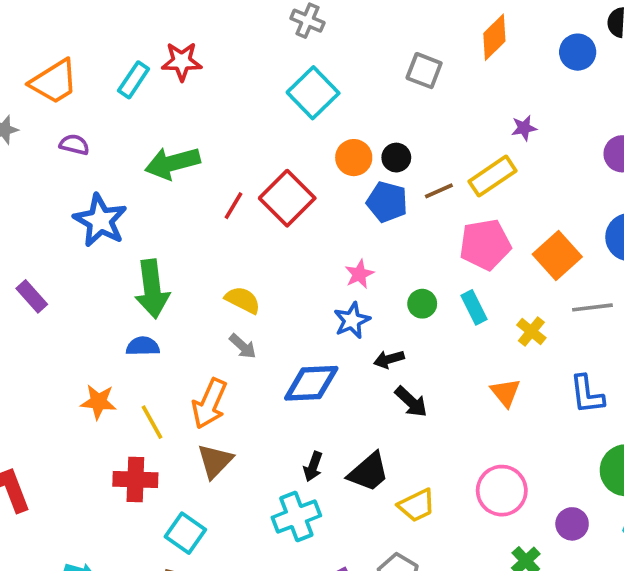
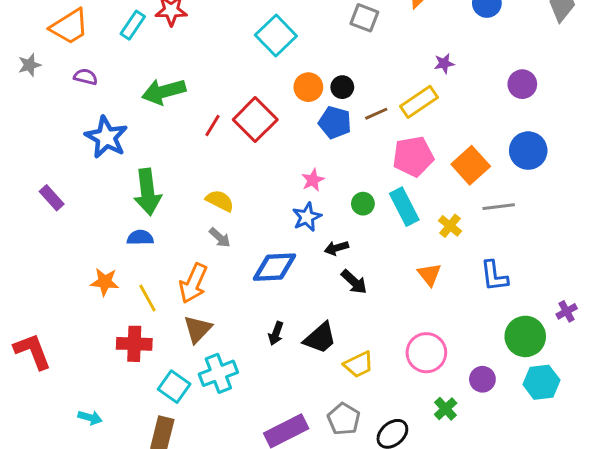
cyan rectangle: (474, 307) -> (404, 207), size x1.4
cyan cross: (296, 516) -> (218, 373), moved

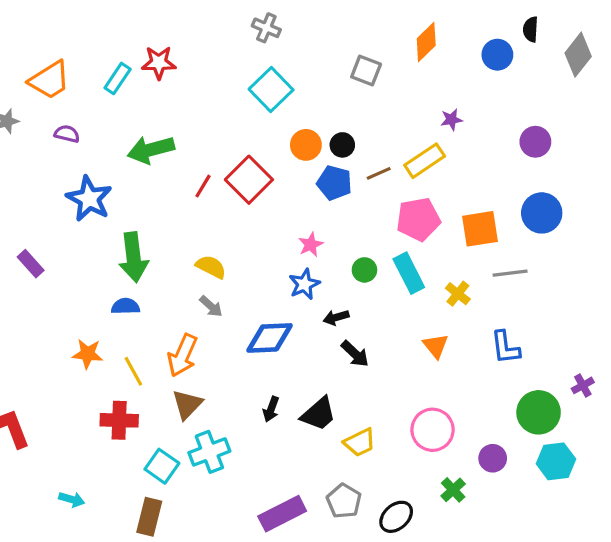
orange square: (471, 165) -> (480, 229), turned 33

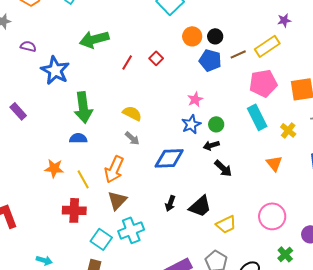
purple semicircle: (67, 134) -> (28, 46), moved
red square: (249, 180) -> (156, 58), size x0.5
green circle: (364, 270) -> (216, 124), moved

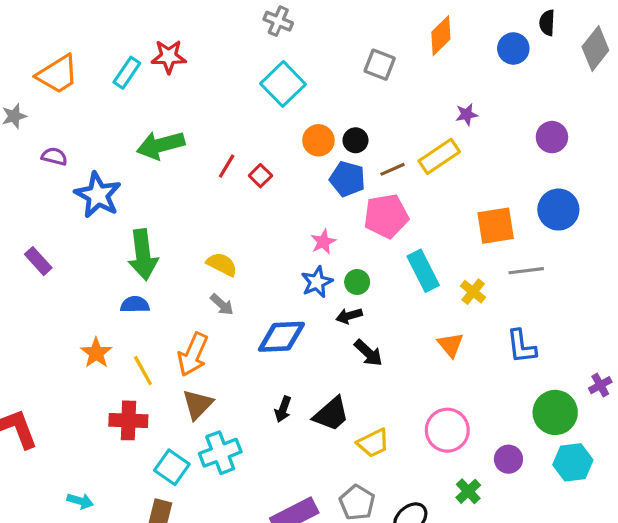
red line: (127, 62) -> (227, 166), moved
pink pentagon: (263, 83) -> (386, 216), moved
orange star: (54, 168) -> (96, 353), turned 30

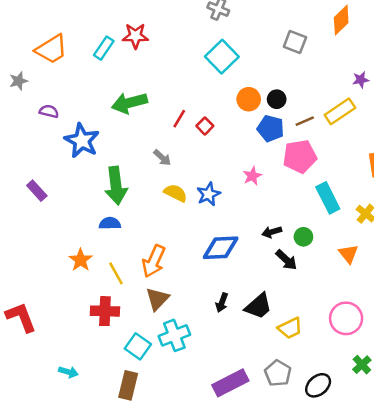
blue star: (317, 282) -> (208, 194), moved
green circle: (357, 282) -> (303, 237), moved
gray arrow: (222, 305) -> (162, 158), moved

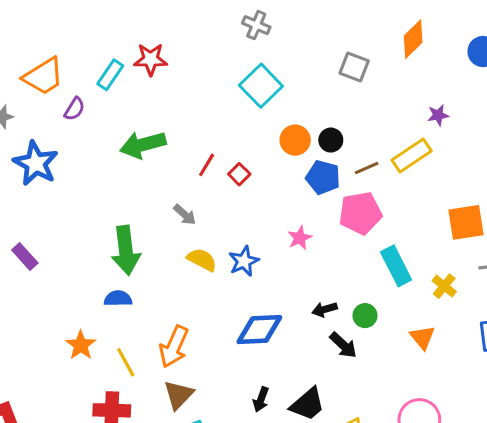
purple semicircle: (49, 111) -> (74, 109), moved, turned 108
blue star: (82, 141) -> (36, 163), moved

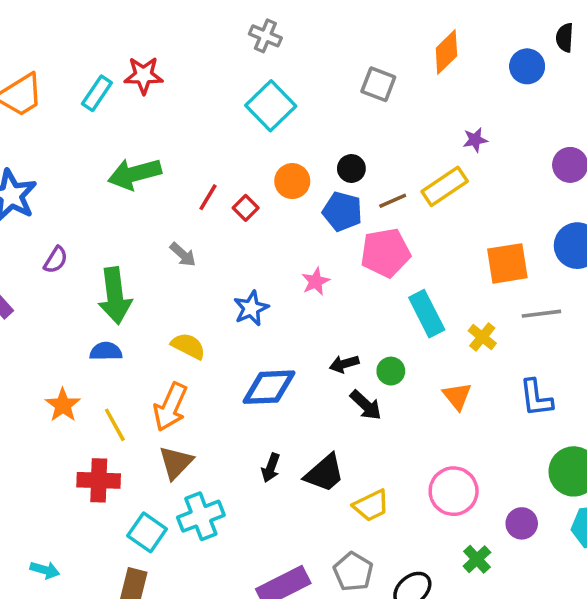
purple semicircle: (74, 109) -> (56, 260), moved
orange circle: (295, 140) -> (292, 181), moved
yellow semicircle: (202, 260) -> (188, 346), moved

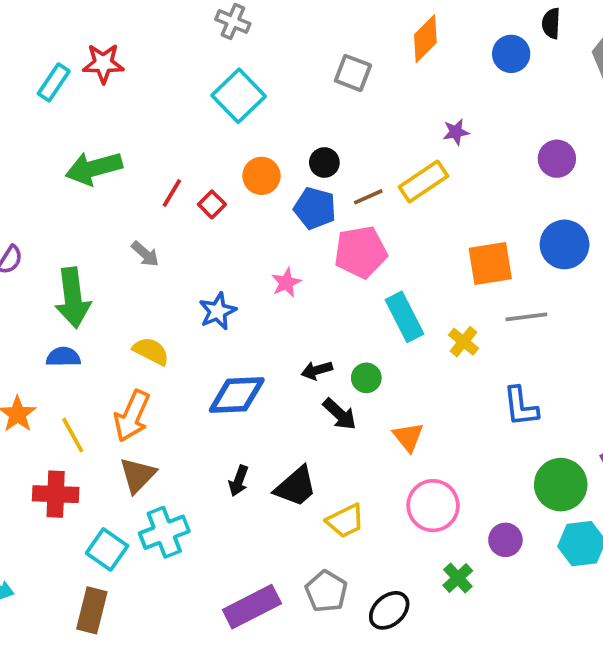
orange triangle: (457, 396) -> (408, 437), moved

